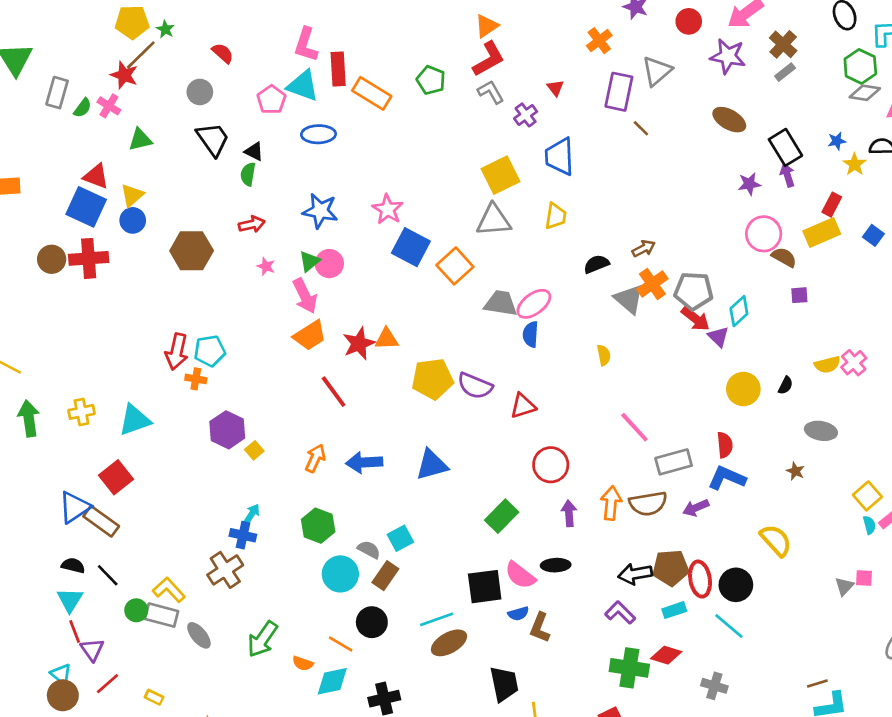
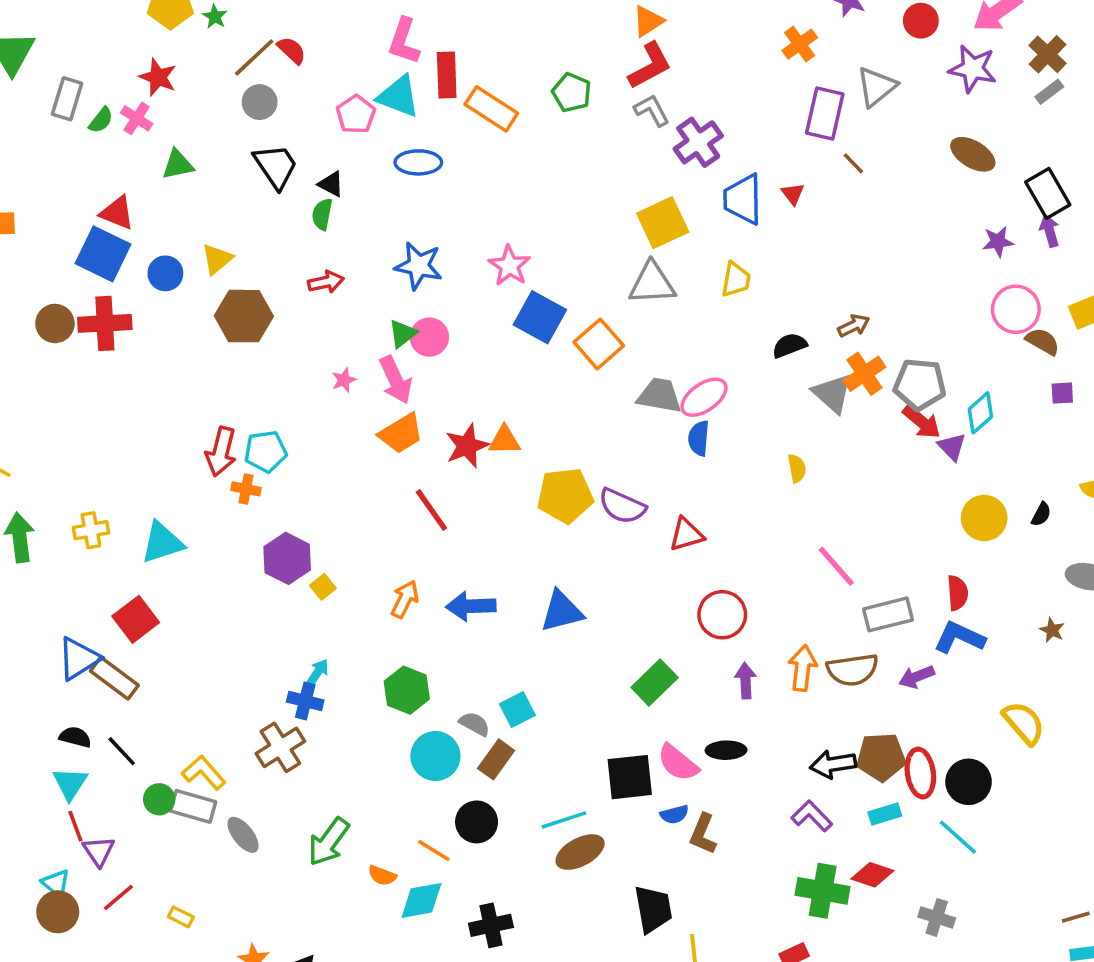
brown line: (141, 55) -> (254, 57), moved
red triangle: (555, 88) -> (793, 194), moved
purple cross: (526, 115) -> (698, 142), size x1.5
yellow triangle: (132, 195) -> (217, 259), moved
pink star: (266, 266) -> (344, 380), moved, turned 30

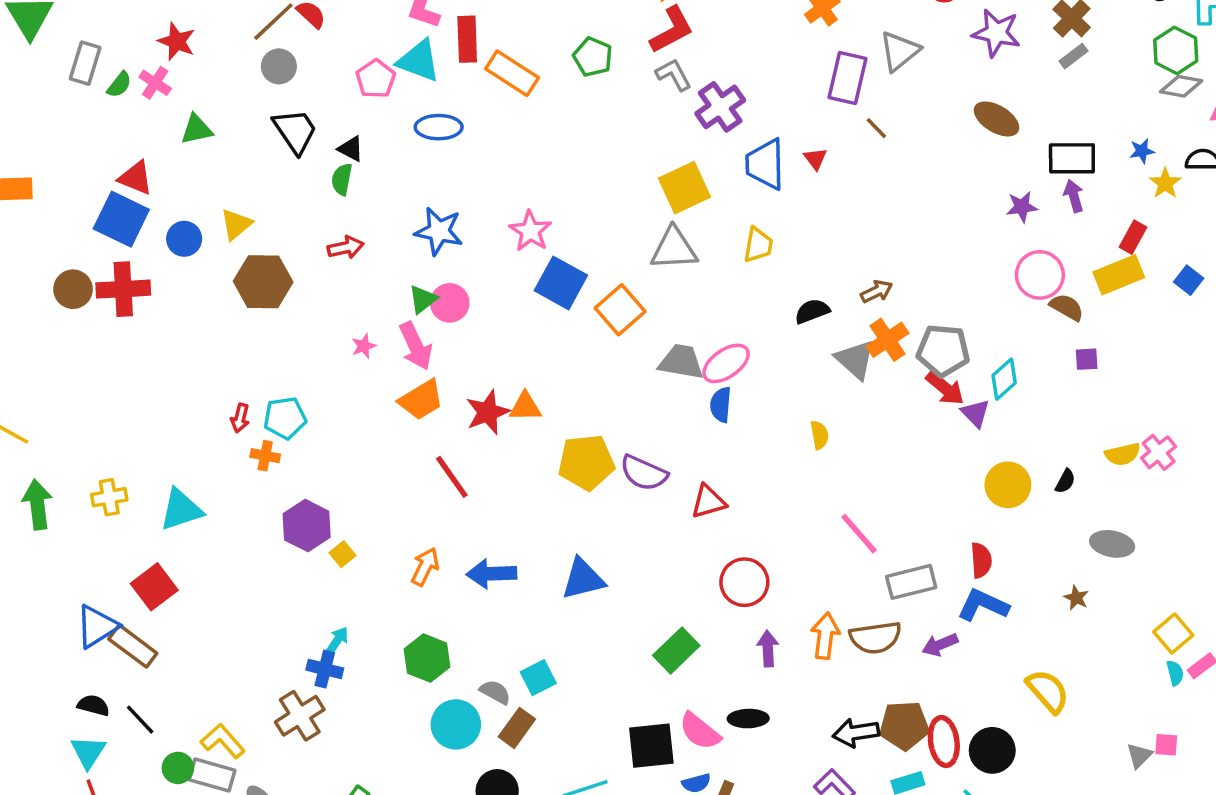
black rectangle: (1048, 193) -> (1072, 158), turned -60
red arrow: (221, 452) -> (240, 418), size x0.6

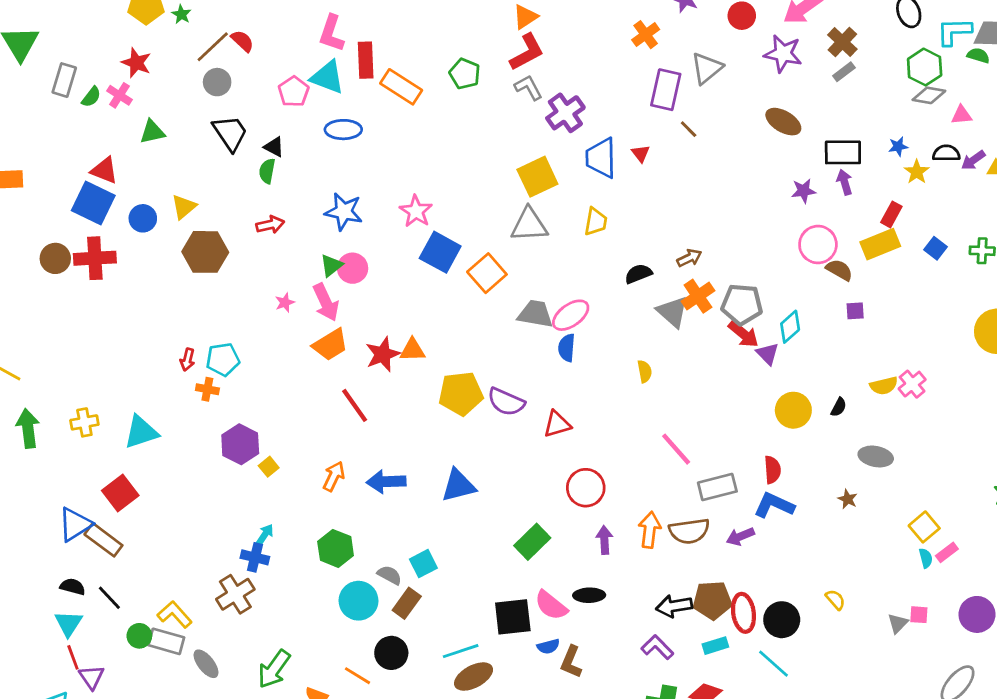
yellow semicircle: (1048, 691) -> (835, 600), moved, size x0.6

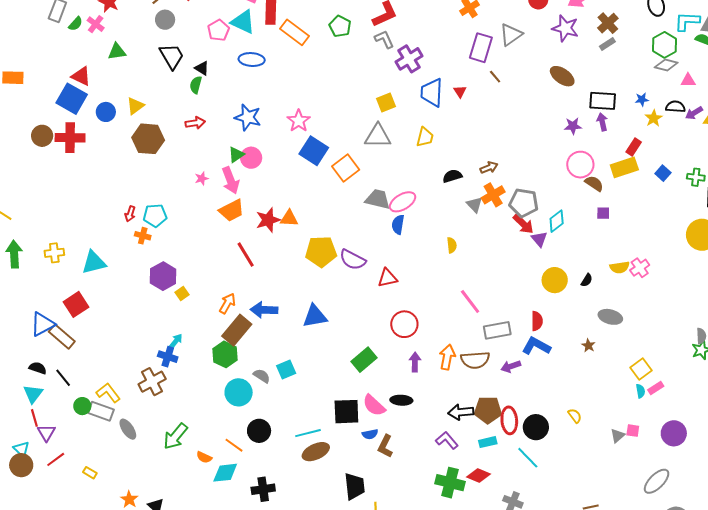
yellow square: (537, 177) -> (386, 103), size x0.7
gray triangle: (673, 312) -> (474, 205), size x0.7
brown rectangle: (407, 603) -> (237, 330), moved, size x1.4

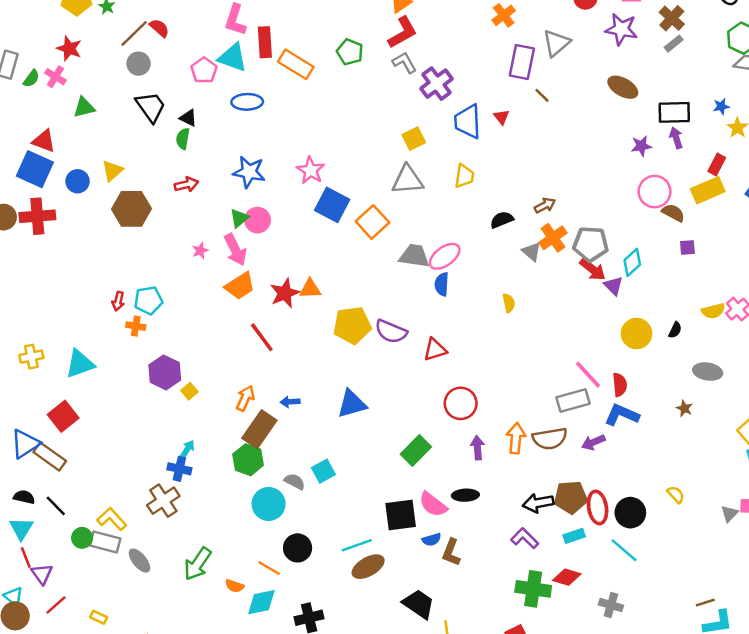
pink line: (470, 302) -> (588, 375), moved
blue arrow: (264, 310) -> (290, 402), size x0.6
black trapezoid: (355, 486) -> (419, 604), turned -44

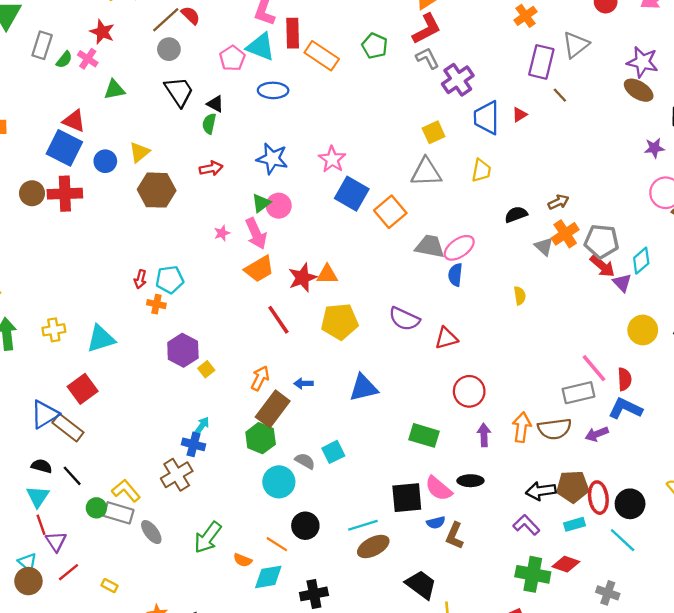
purple star: (621, 29) -> (642, 62), moved
red triangle: (501, 117) -> (520, 115), turned 35
yellow pentagon: (352, 325) -> (340, 322), moved
green rectangle: (416, 451) -> (424, 435), turned 60

